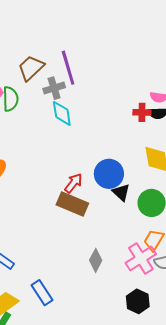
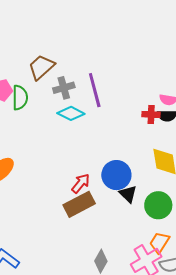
purple line: (68, 68) -> (95, 90), moved
cyan diamond: (62, 113) -> (71, 113), turned -56
brown rectangle: (72, 204) -> (79, 204), turned -52

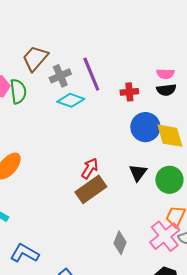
red cross: (151, 114) -> (129, 92), moved
blue circle: (116, 175) -> (145, 127), moved
black triangle: (128, 194) -> (138, 173), turned 30

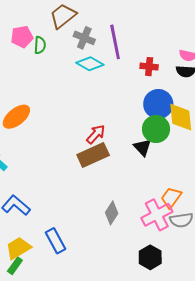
gray cross: (60, 76) -> (84, 38), turned 35
green semicircle: (18, 91) -> (40, 45), size x0.7
black triangle: (138, 173) -> (142, 147), turned -30
green circle: (169, 180) -> (156, 129), moved

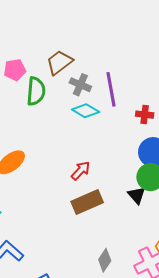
pink pentagon: (22, 37) -> (15, 70), moved
green semicircle: (40, 45) -> (36, 91), size x1.6
red arrow: (96, 134) -> (81, 171), moved

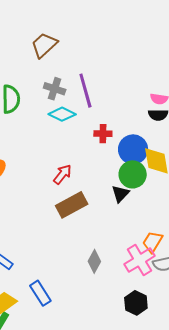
brown trapezoid: (59, 62) -> (44, 45), moved
red cross: (145, 115) -> (103, 134), moved
black triangle: (137, 195) -> (120, 194), turned 30

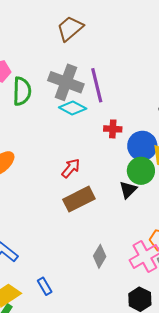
brown trapezoid: (44, 45) -> (70, 28), moved
gray cross: (55, 89) -> (66, 82), size x1.6
blue rectangle: (40, 293) -> (45, 286), size x0.7

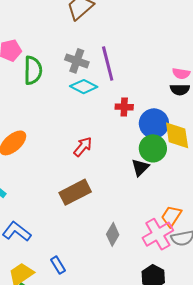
gray cross: (66, 82) -> (77, 61), size x0.7
brown rectangle: (79, 199) -> (75, 192), moved

